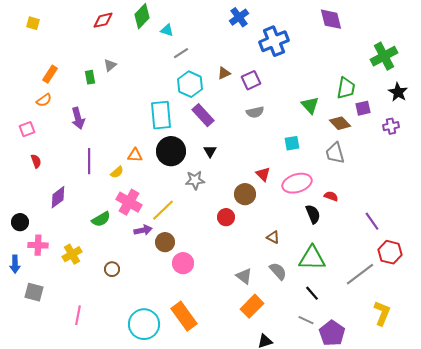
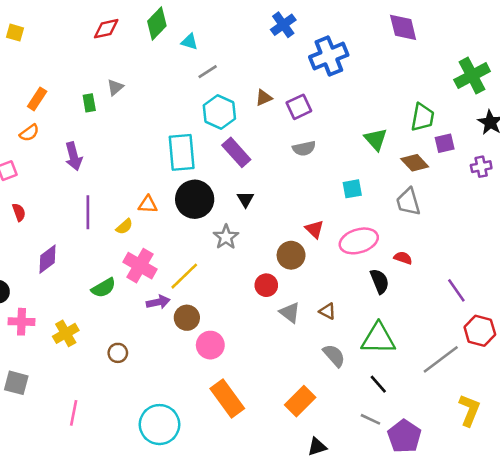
gray star: (195, 180) -> (226, 237), turned -30
gray triangle: (244, 276) -> (290, 313), moved
orange rectangle: (184, 316) -> (227, 398), moved

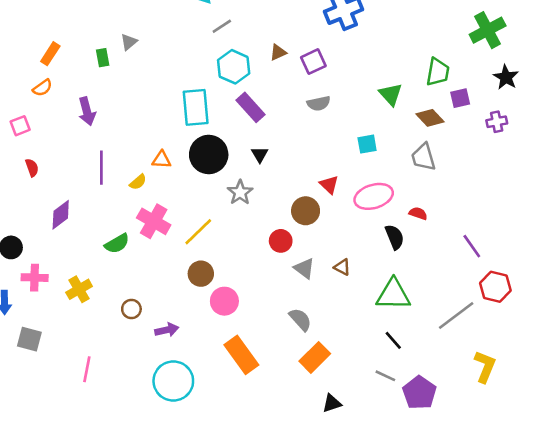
purple arrow: (158, 302) -> (167, 330), moved
gray semicircle: (334, 355) -> (300, 319), moved

